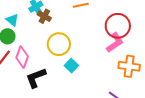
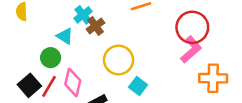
brown cross: (44, 16) -> (95, 26), turned 32
cyan triangle: (12, 20) -> (65, 36), moved

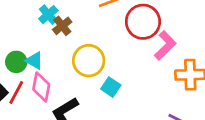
red circle: (192, 27) -> (143, 22), moved
cyan triangle: (65, 36) -> (34, 61), moved

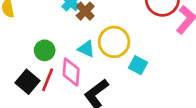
cyan triangle: (34, 61) -> (86, 49), moved

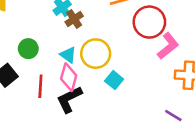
pink diamond: (71, 72) -> (69, 77), moved
red line: (48, 80) -> (40, 86), moved, turned -30

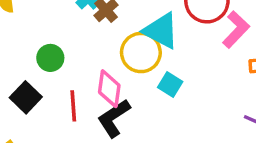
cyan triangle: (68, 55) -> (161, 31), moved, size x1.6

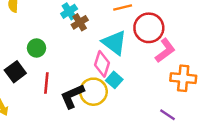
yellow circle: (141, 53) -> (93, 92), moved
pink diamond: (109, 89) -> (102, 64), moved

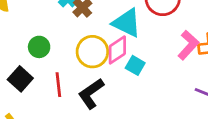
pink L-shape: (165, 50) -> (188, 45), moved
pink diamond: (102, 64) -> (117, 50), turned 50
yellow circle: (93, 92) -> (92, 52), moved

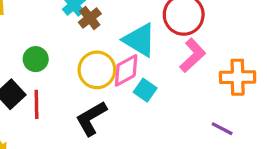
pink L-shape: (188, 45) -> (193, 55), moved
red line: (58, 85) -> (36, 104), moved

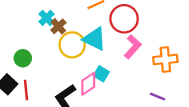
yellow circle: (97, 70) -> (72, 45), moved
pink diamond: (126, 70) -> (88, 84), moved

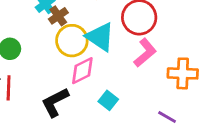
cyan square: (101, 74) -> (108, 100), moved
pink diamond: (88, 84) -> (82, 71), moved

